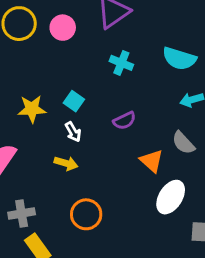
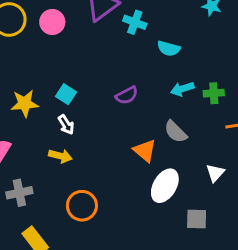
cyan semicircle: (179, 58) -> (169, 48), size x0.7
cyan cross: (121, 63) -> (135, 22), moved
purple semicircle: (124, 121) -> (127, 95), moved
gray cross: (22, 214) -> (19, 193), moved

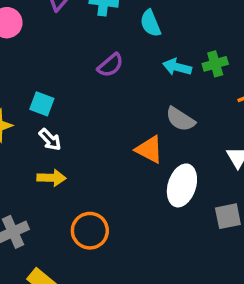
cyan semicircle: (169, 48) -> (150, 23), turned 65
cyan arrow: (182, 89) -> (177, 67), turned 45
purple semicircle: (127, 95) -> (110, 65), moved

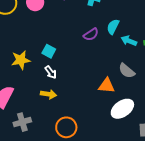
cyan semicircle: (150, 23) -> (113, 27), moved, turned 42
orange triangle: (149, 149) -> (107, 86), turned -30
white ellipse: (182, 185) -> (122, 109), turned 30

